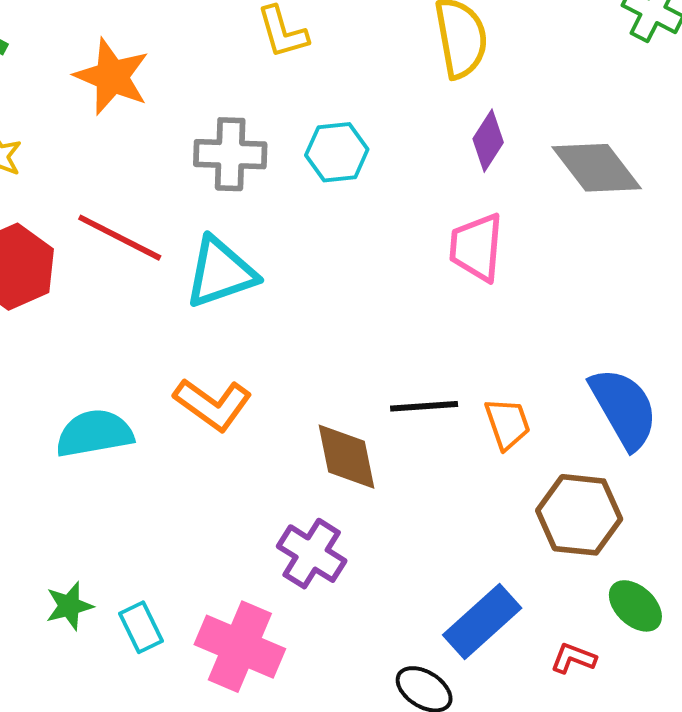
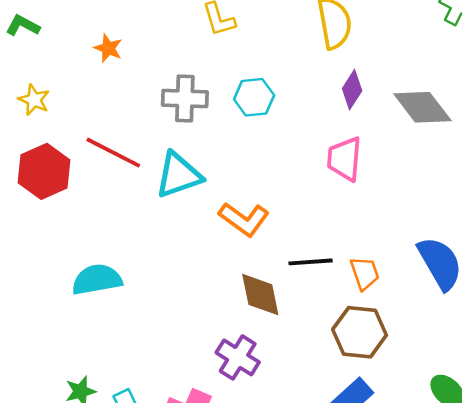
orange star: (112, 77) -> (108, 48), size x0.6
orange L-shape: (213, 404) -> (244, 219), moved
brown hexagon: (579, 515) -> (360, 332), moved

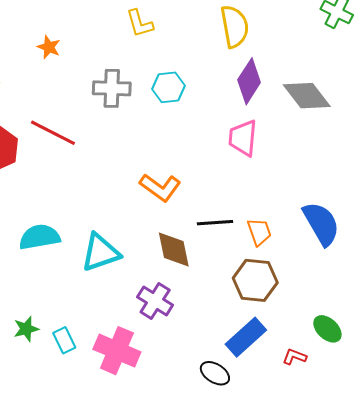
purple diamond: (352, 90) -> (249, 81), size x1.4
cyan triangle: (179, 175) -> (100, 252), moved

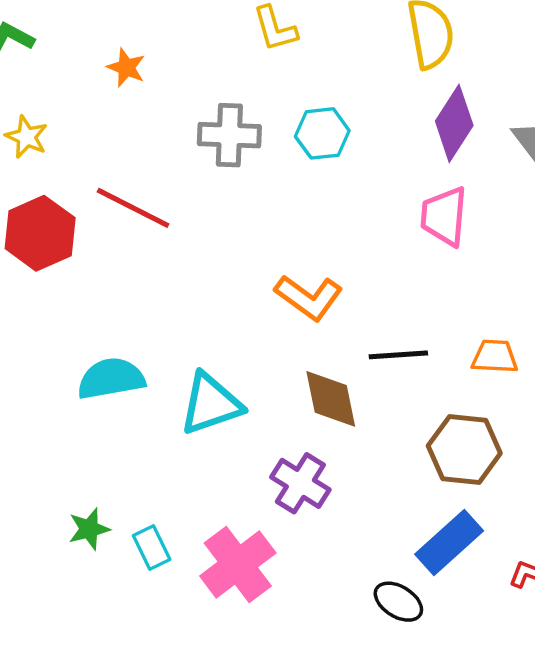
orange trapezoid: (259, 232) -> (495, 357), moved, turned -68
pink cross: (117, 351) -> (238, 564), turned 30

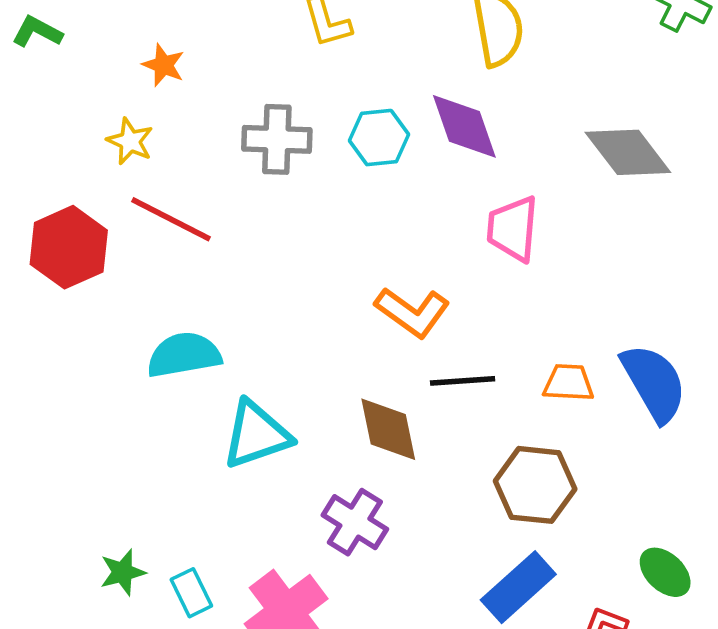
purple diamond: (454, 123) -> (464, 126), moved, turned -52
yellow star: (27, 137) -> (130, 141), moved
orange L-shape: (309, 297) -> (412, 312), moved
cyan semicircle: (111, 379) -> (184, 355), moved

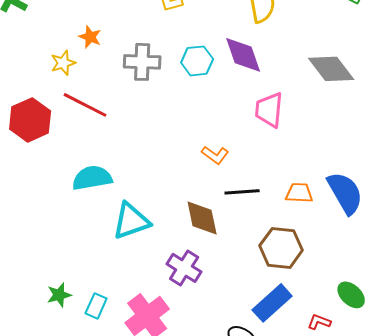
orange star: (163, 65) -> (90, 37), moved
yellow star: (130, 141) -> (63, 63), turned 30
orange L-shape: (412, 312) -> (215, 155), size x0.7
cyan rectangle: (191, 593) -> (96, 306), turned 50

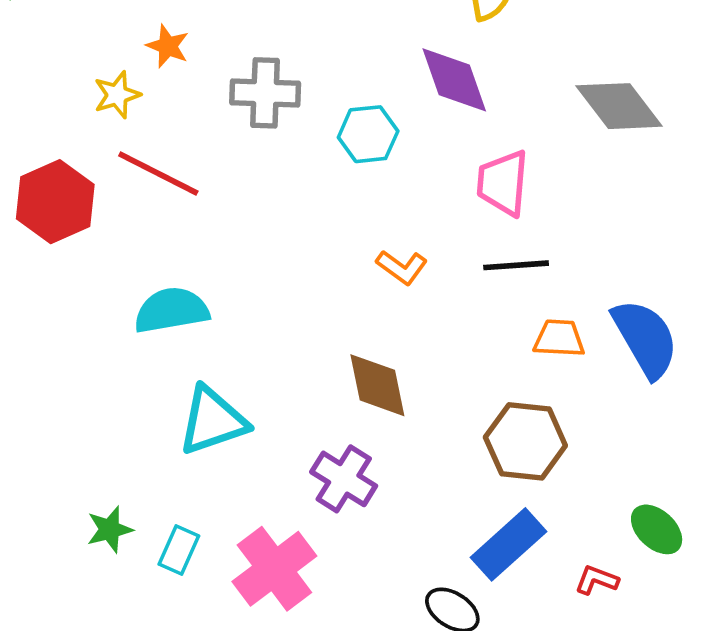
cyan hexagon: (197, 61) -> (368, 134), moved
black line: (242, 192) -> (516, 265), moved
cyan triangle: (131, 221) -> (213, 421), moved

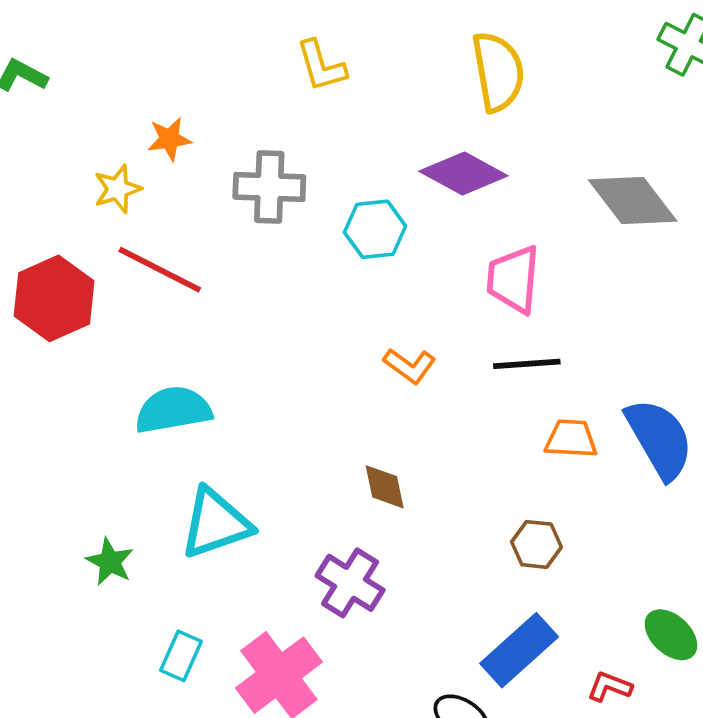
orange star: (168, 46) -> (169, 139), turned -30
purple diamond: (454, 80) -> (463, 174), turned -42
brown diamond: (377, 385) -> (385, 487), size x0.7
brown hexagon: (525, 441) -> (536, 544), size x0.6
green star: (110, 529) -> (110, 562), moved, turned -30

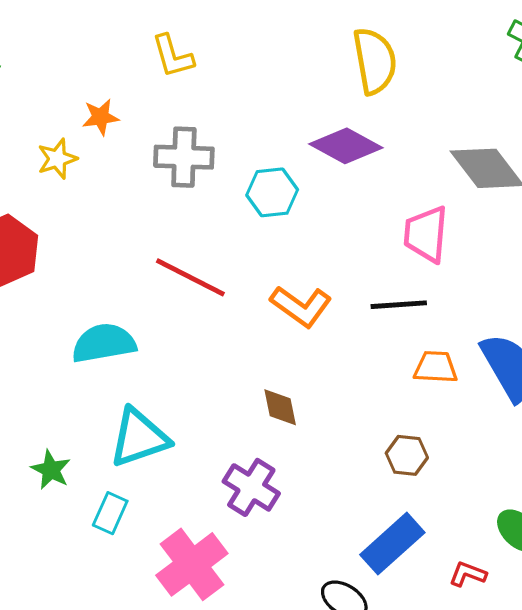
yellow L-shape: (321, 66) -> (173, 56), moved
red line: (160, 270) -> (190, 277), moved
pink trapezoid: (513, 279) -> (426, 234), moved
orange L-shape: (410, 366) -> (301, 306), size x1.4
cyan rectangle: (181, 656) -> (110, 513), moved

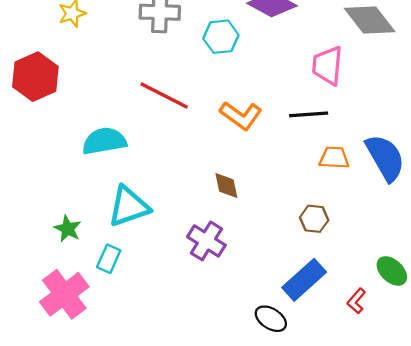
pink cross: (192, 564) -> (64, 294), moved
red L-shape: (468, 574) -> (356, 301), turned -70

